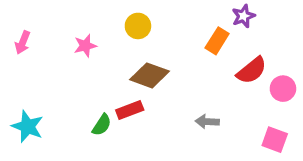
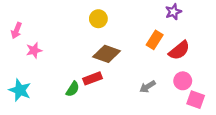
orange rectangle: (217, 41) -> (155, 40), moved
pink star: (85, 46) -> (34, 50), moved
pink circle: (283, 89) -> (183, 81), moved
gray arrow: (207, 122) -> (148, 87), turned -35

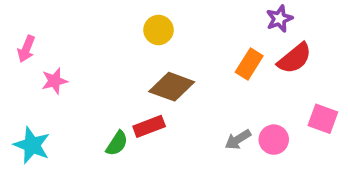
red semicircle: (179, 50) -> (295, 58), moved
pink circle: (183, 81) -> (274, 140), moved
pink square: (196, 100) -> (323, 119), moved

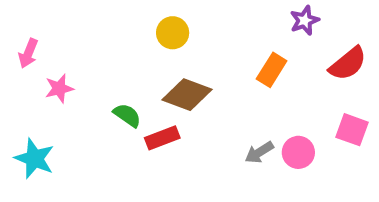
red semicircle: (295, 58) -> (348, 64), moved
green semicircle: (117, 143) -> (127, 115), moved, turned -88

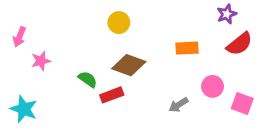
purple star: (305, 20) -> (227, 14), moved
orange rectangle: (272, 70) -> (187, 48), turned 55
pink square: (352, 130) -> (242, 103), moved
pink circle: (298, 152) -> (213, 86), moved

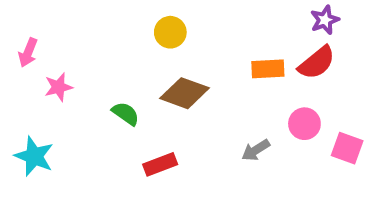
red semicircle: (239, 44) -> (317, 63), moved
red rectangle: (112, 95) -> (160, 164), moved

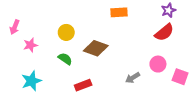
yellow circle: (170, 32) -> (66, 32), moved
orange rectangle: (268, 69) -> (119, 12), moved
cyan star: (34, 156) -> (31, 81), moved, turned 30

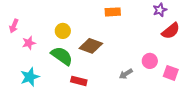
red semicircle: (164, 32) -> (171, 31), moved
green semicircle: (65, 59) -> (62, 56), size x1.6
red rectangle: (83, 85) -> (79, 81), turned 35

